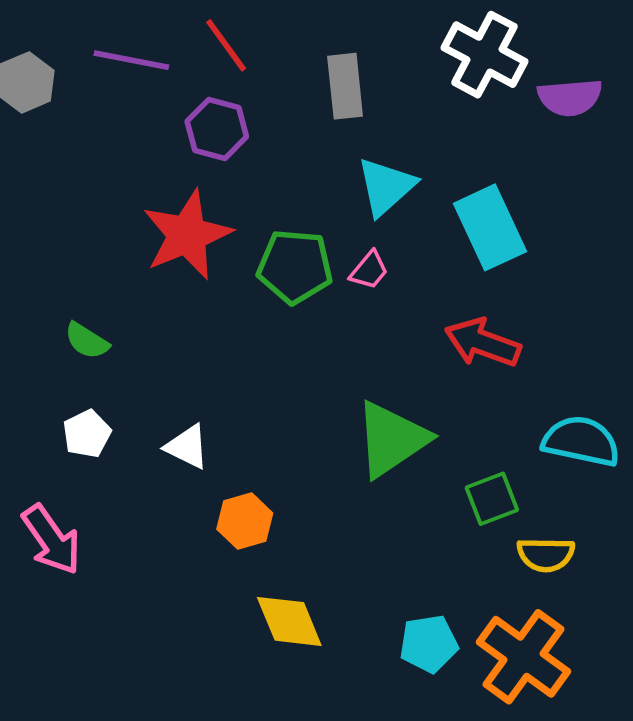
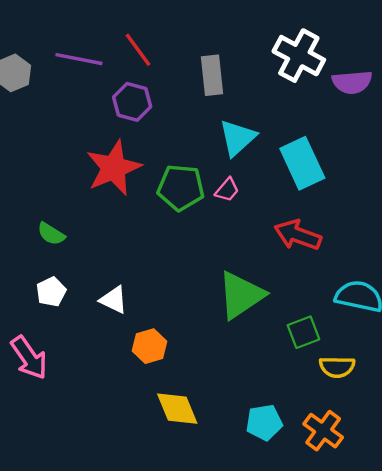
orange cross: (523, 657) -> (323, 431), size x0.7

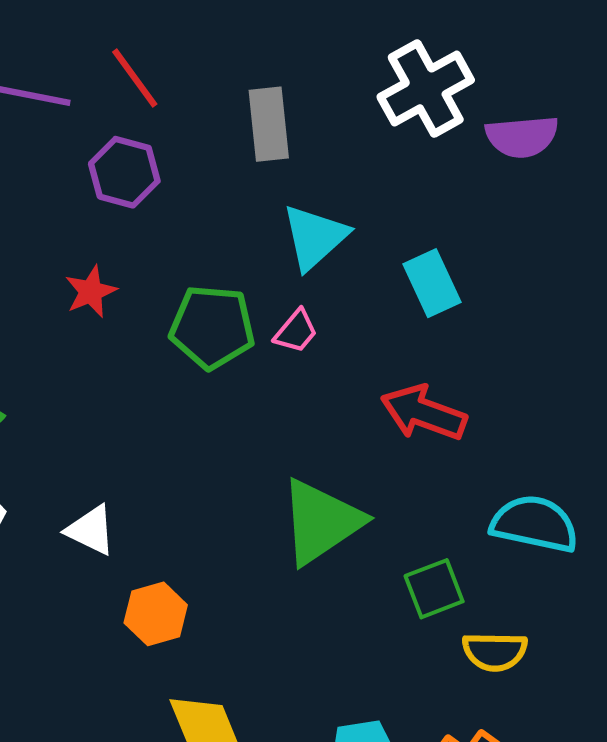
white cross: (299, 56) -> (426, 88), turned 33
cyan rectangle: (302, 163) -> (432, 283), size x0.7
red star: (114, 168) -> (91, 292), size x0.5

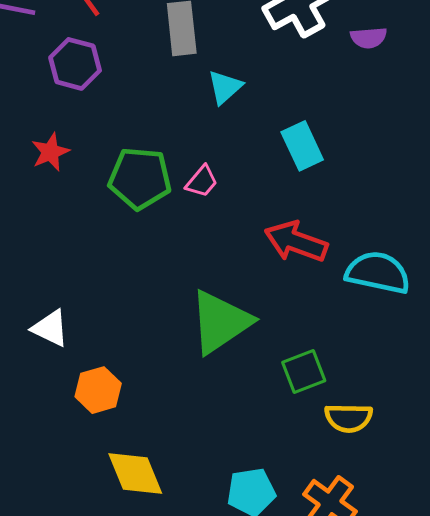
purple semicircle: (522, 137) -> (369, 38), size x0.7
cyan triangle: (315, 237) -> (225, 87), moved, size x0.7
cyan semicircle: (535, 524) -> (378, 273), moved

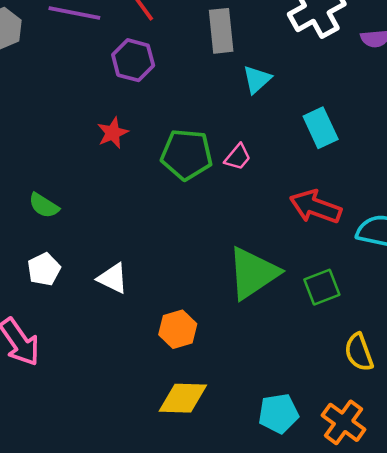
green square: (304, 371) -> (322, 287), moved
orange hexagon: (98, 390) -> (178, 329), moved
yellow semicircle: (349, 418) -> (359, 352), turned 69
yellow diamond: (135, 473) -> (183, 398), turned -66

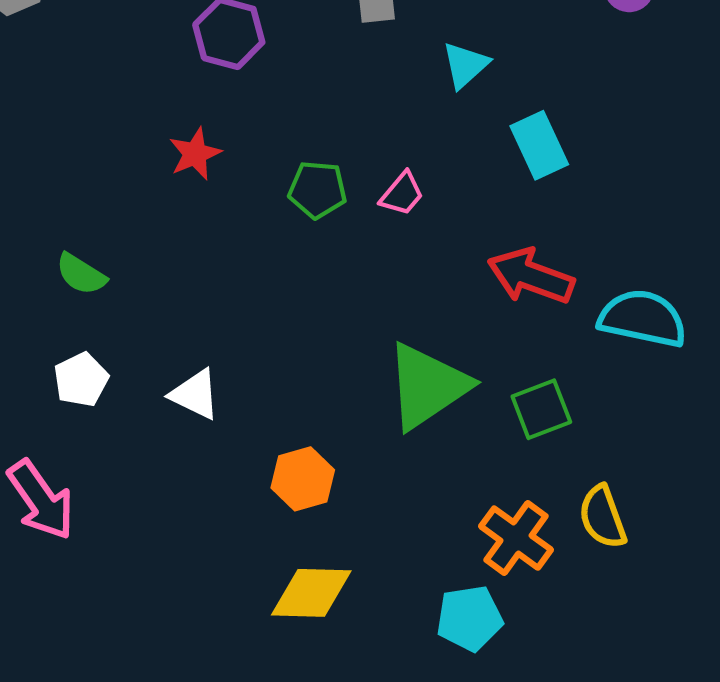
cyan triangle: (257, 79) -> (465, 65), moved
green pentagon: (187, 155) -> (318, 190), size x0.7
orange cross: (344, 422) -> (516, 538), moved

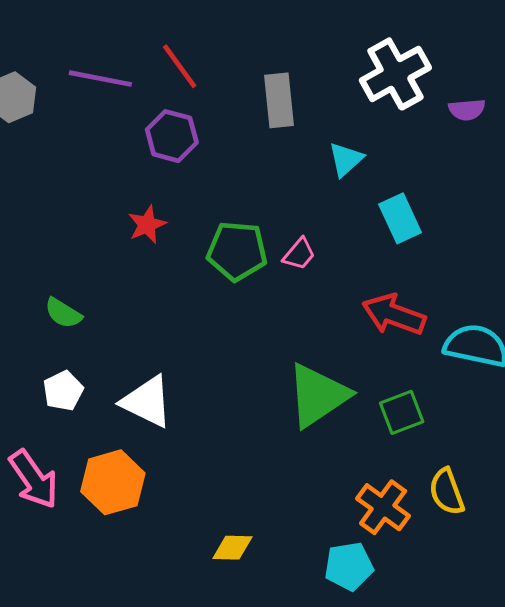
green pentagon: (318, 190) -> (237, 251), size x1.4
white triangle: (195, 394) -> (147, 402), size x1.4
orange hexagon: (303, 479) -> (113, 482), moved, size x1.4
yellow diamond: (311, 593) -> (232, 548), size x0.7

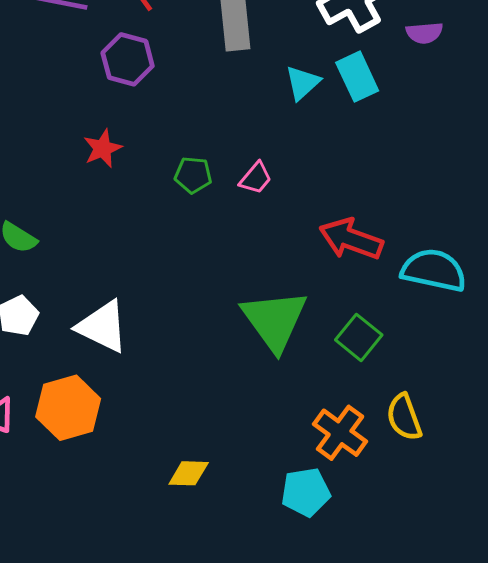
cyan rectangle: (400, 218) -> (357, 77), moved
green pentagon: (237, 251) -> (193, 175), size x0.6
green triangle: (318, 395) -> (274, 320), turned -32
green square: (402, 412) -> (359, 337), turned -30

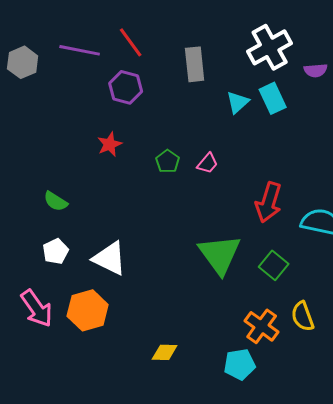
green pentagon: (193, 175) -> (168, 161), turned 30
red arrow: (351, 239) -> (269, 202), turned -93

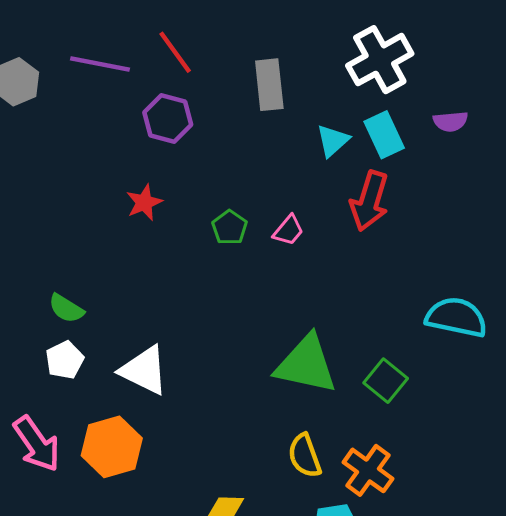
purple semicircle: (316, 70) -> (450, 121), moved
green semicircle: (56, 201) -> (66, 308), moved
red arrow: (269, 202) -> (369, 201), moved
green triangle: (220, 254) -> (306, 364), turned -42
yellow semicircle: (303, 316) -> (305, 456), moved

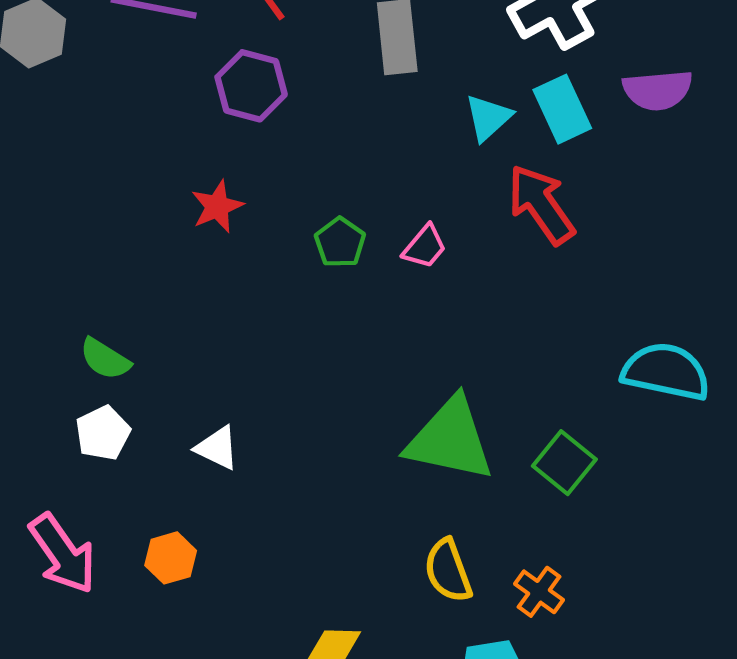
purple semicircle: (450, 121) -> (658, 90), size x1.4
red arrow: (369, 201) -> (541, 204), turned 128
white triangle: (144, 370) -> (217, 448), size x0.6
orange hexagon: (112, 447) -> (171, 558), size x0.6
orange cross: (368, 470) -> (539, 592), size x0.7

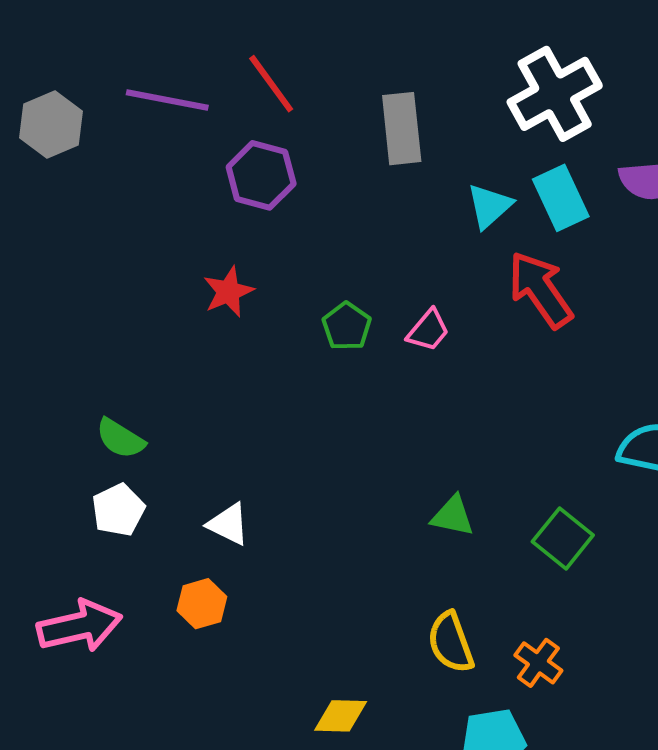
green triangle: (450, 439) -> (453, 516), size x0.5
pink arrow: (63, 554) -> (80, 626), turned -68
orange hexagon: (171, 558) -> (202, 604), moved

